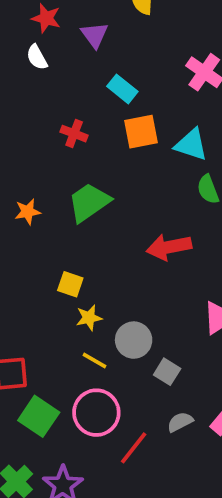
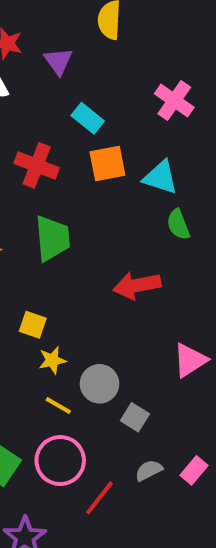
red cross: (74, 134) -> (37, 165), size x1.5
green trapezoid: (89, 202) -> (52, 238), turned 120

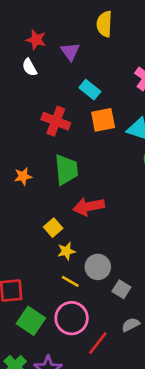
red arrow: (137, 285) -> (89, 207), moved
yellow square: (33, 325) -> (53, 228), turned 30

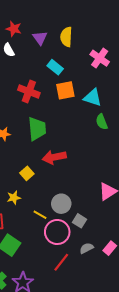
yellow semicircle: (104, 24) -> (66, 37), moved
yellow star: (66, 251) -> (14, 198), moved
pink circle: (72, 318) -> (57, 232), moved

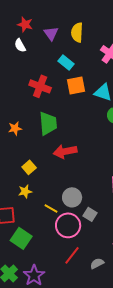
yellow square: (27, 173) -> (29, 167), moved
gray semicircle: (87, 248) -> (97, 263), moved

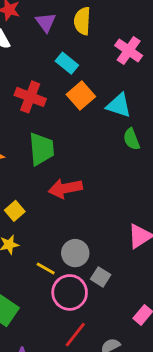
orange square: (76, 85) -> (81, 96), turned -30

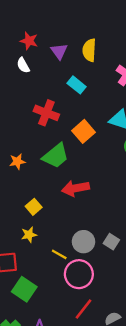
orange square: (81, 96) -> (84, 131), moved
green trapezoid: (41, 149) -> (56, 156), turned 56
gray square: (101, 277) -> (111, 242), moved

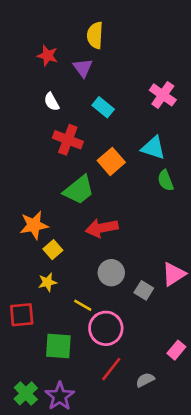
yellow semicircle: (89, 50) -> (95, 35), moved
white semicircle: (23, 65) -> (52, 102), moved
orange star: (17, 162) -> (34, 225), moved, size x1.5
gray circle: (84, 242) -> (111, 273), moved
green square: (24, 289) -> (58, 346), moved, turned -30

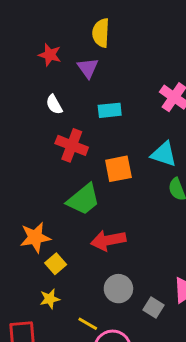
cyan rectangle: (103, 107) -> (110, 110), turned -45
orange square: (111, 161) -> (118, 169), turned 30

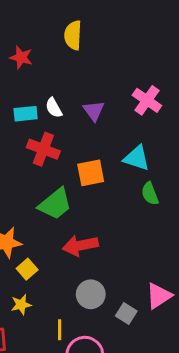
purple triangle: (88, 68) -> (94, 111), moved
white semicircle: (54, 104) -> (54, 108), moved
cyan rectangle: (110, 110) -> (26, 114), moved
yellow line: (88, 324) -> (60, 330), turned 60

